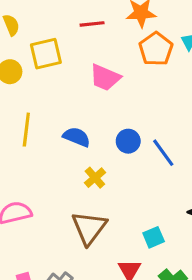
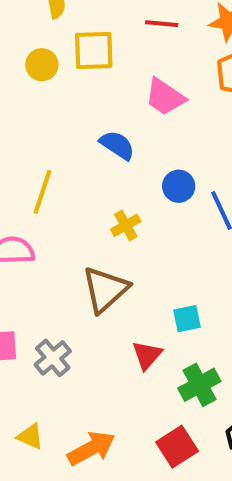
yellow line: (26, 130) -> (42, 192), moved
blue semicircle: (77, 137) -> (117, 145), moved

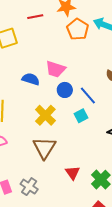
pink trapezoid: (165, 97) -> (55, 69), moved
yellow cross: (126, 225) -> (45, 115), size x1.5
cyan square: (187, 319) -> (81, 116), moved

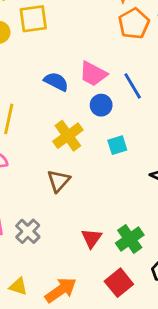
blue line: (88, 96) -> (133, 86), moved
brown triangle: (44, 148) -> (59, 181), size x0.7
red triangle: (73, 173) -> (91, 238), moved

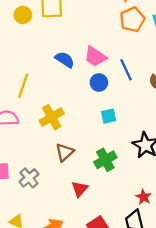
yellow cross: (68, 136) -> (52, 117), moved
brown triangle: (59, 181) -> (65, 152), moved
green cross: (130, 239) -> (105, 160), moved

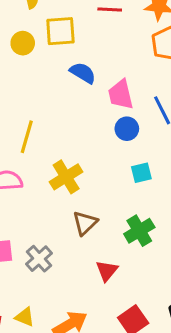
pink trapezoid: (95, 57) -> (121, 95), turned 45
blue semicircle: (65, 60) -> (83, 73), moved

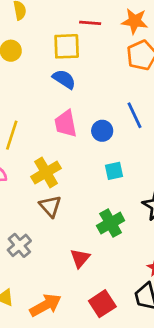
yellow square: (60, 31) -> (67, 46), moved
pink trapezoid: (121, 95) -> (66, 124), moved
brown triangle: (85, 223) -> (50, 206), moved, turned -30

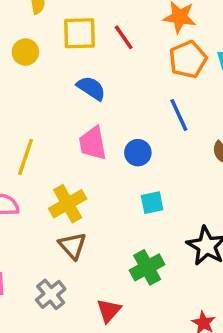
red line: (90, 23) -> (124, 37), moved, turned 50
yellow square: (67, 46) -> (79, 33), moved
blue line: (134, 115) -> (179, 115), moved
gray cross: (19, 245) -> (51, 294), moved

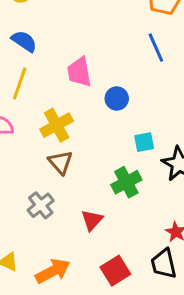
blue semicircle: (91, 88) -> (24, 41), moved
blue circle: (138, 153) -> (117, 99), moved
cyan square: (152, 203) -> (144, 142), moved

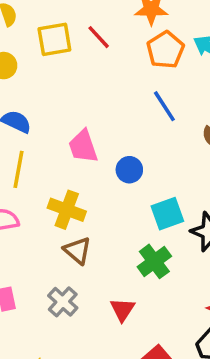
yellow cross: (57, 125) -> (67, 210), turned -32
cyan square: (144, 142) -> (167, 214), size x1.4

